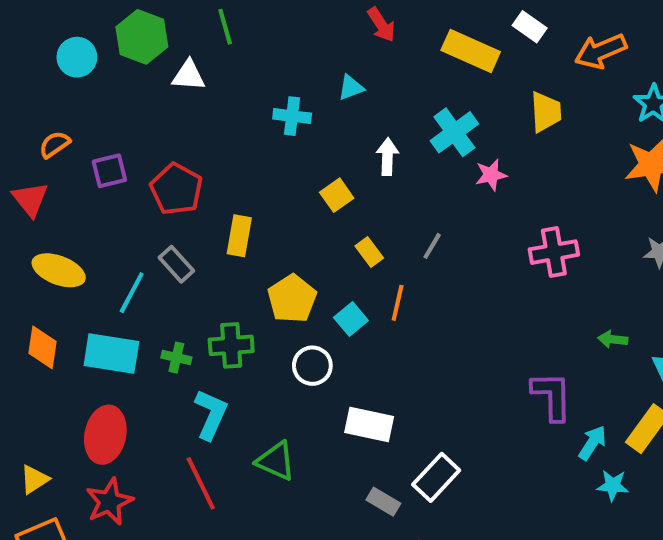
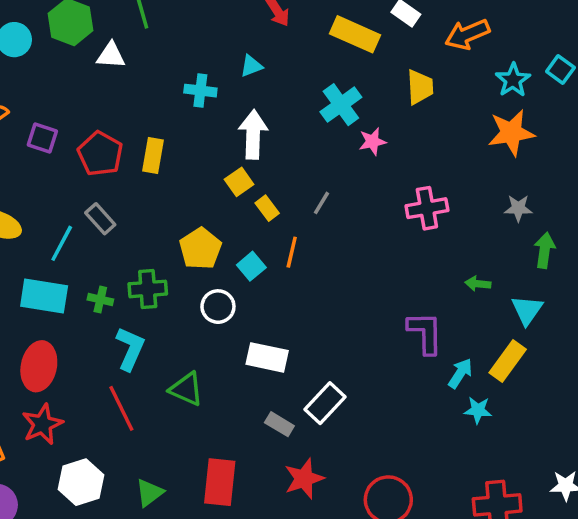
white arrow: (387, 157) -> (253, 134), moved, size x1.5
purple square: (109, 171) -> (42, 138), turned 32
yellow square: (337, 195) -> (239, 182), moved
yellow rectangle: (239, 236) -> (153, 156), moved

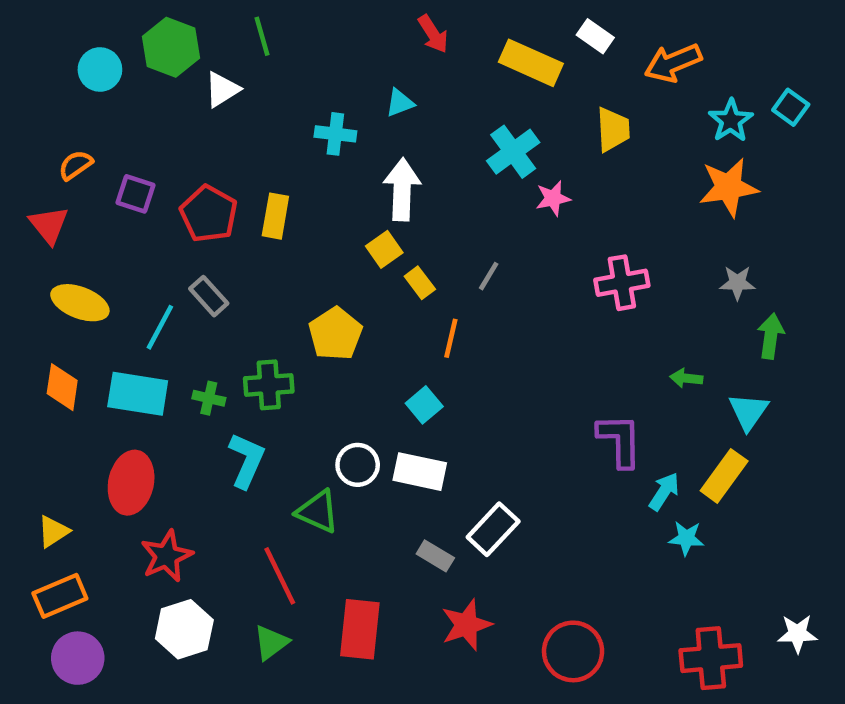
white triangle: (111, 55) -> (222, 89), turned -36
cyan square: (251, 266) -> (424, 405), moved
white circle: (218, 307) -> (358, 465), moved
red line: (121, 408) -> (280, 576), moved
red star: (42, 424) -> (167, 556), moved

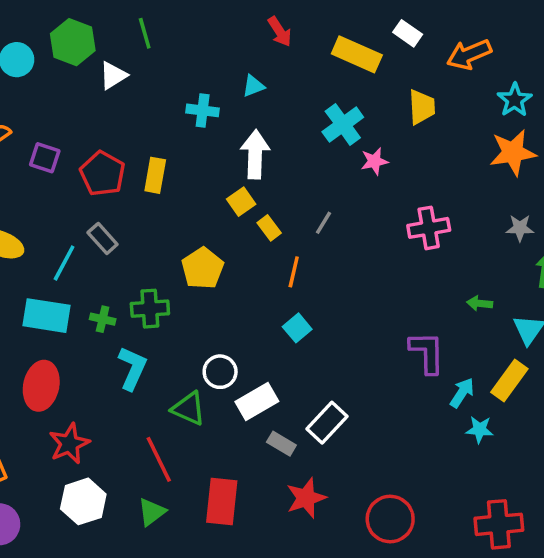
cyan square: (424, 405) -> (297, 328), moved
white rectangle: (420, 472) -> (257, 402), moved, turned -42

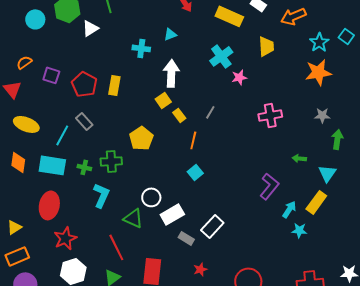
purple L-shape: (427, 352) -> (269, 186), turned 40
red star: (306, 498) -> (200, 269), size x0.6

